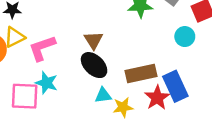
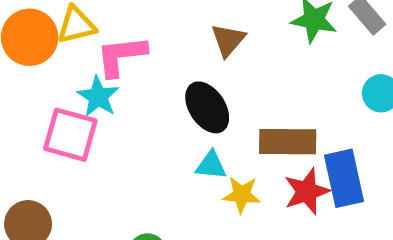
brown triangle: (94, 40) -> (228, 40), moved
cyan star: (47, 83) -> (98, 97), moved

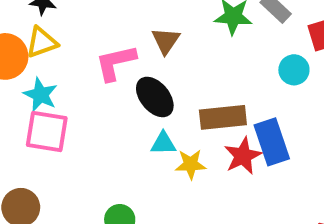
pink L-shape: (121, 56) -> (116, 63), moved
cyan star: (98, 97) -> (40, 95), moved

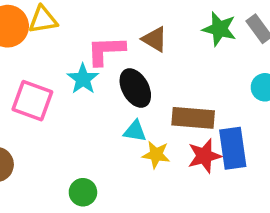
brown triangle: (166, 41) -> (155, 39), turned -44
cyan star: (40, 95) -> (83, 79), moved

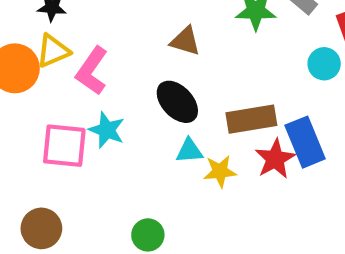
pink L-shape: (106, 51) -> (92, 71), moved, turned -39
cyan star: (83, 79) -> (107, 130), moved

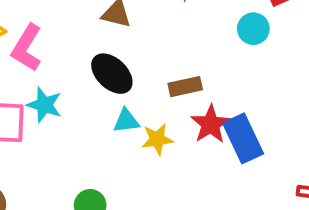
brown rectangle: (251, 119) -> (185, 87), size x0.7
blue rectangle: (305, 142) -> (243, 138), moved

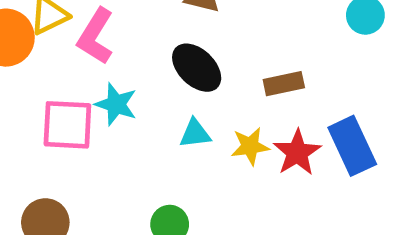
cyan triangle: (126, 121) -> (195, 134), moved
red star: (211, 124) -> (297, 153), moved

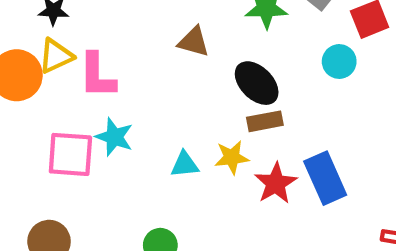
pink L-shape: (95, 36) -> (97, 76), turned -33
black ellipse: (197, 68) -> (257, 83), moved
yellow star: (250, 146) -> (232, 157), moved

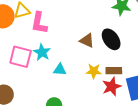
brown triangle: (194, 42) -> (87, 41), moved
brown rectangle: (265, 121) -> (114, 71), moved
cyan triangle: (185, 164) -> (60, 70), moved

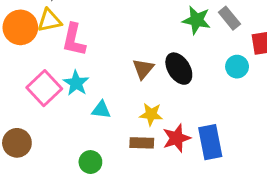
brown triangle: (87, 41) -> (143, 69), turned 42
pink square: (21, 57) -> (44, 88), turned 30
brown rectangle: (114, 71) -> (142, 143), moved

